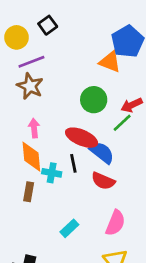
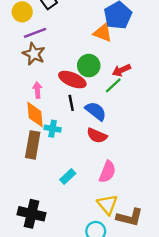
red ellipse: (82, 138) -> (72, 80), moved
black line: (73, 163) -> (71, 103), moved
brown rectangle: (29, 192) -> (33, 145), size x1.6

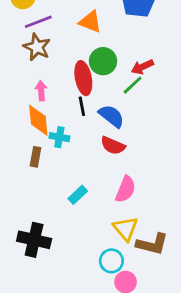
orange triangle: (103, 33) -> (90, 22), moved
red ellipse: (72, 80) -> (83, 78), turned 56
brown rectangle: (33, 145) -> (36, 157), size x0.6

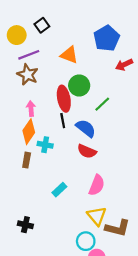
red arrow: (142, 67) -> (124, 65), moved
orange diamond: (38, 120) -> (29, 132), turned 40
black cross: (34, 240) -> (25, 225), size x0.6

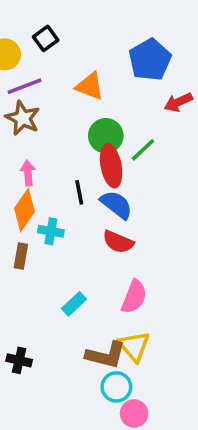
red ellipse: (64, 99) -> (111, 166), moved
green line: (102, 104) -> (143, 150), moved
brown L-shape: (118, 228) -> (106, 355), moved

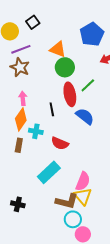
green circle: (106, 136) -> (65, 67), moved
blue semicircle: (116, 205) -> (85, 116), moved
red semicircle: (118, 242) -> (60, 143), moved
pink semicircle: (134, 297) -> (83, 181), moved
cyan rectangle: (74, 304) -> (49, 172), size x1.6

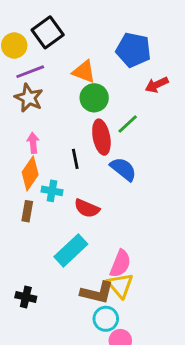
black square: (33, 22) -> (48, 32), size x1.5
blue pentagon: (92, 34) -> (133, 50), turned -30

